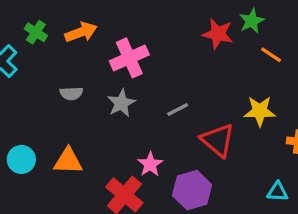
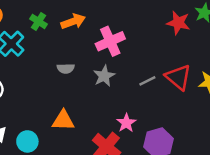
red triangle: (218, 140) -> (178, 77), moved
cyan circle: (21, 159) -> (27, 141), moved

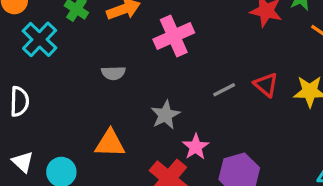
gray star: (104, 76) -> (165, 115), moved
red triangle: (178, 77) -> (266, 85), size x0.7

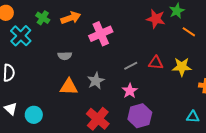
red triangle: (266, 85) -> (156, 63), turned -35
orange triangle: (110, 143) -> (69, 87), moved
pink star: (196, 147) -> (130, 91), moved

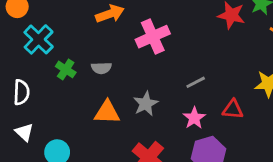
green cross: (43, 18) -> (66, 69), moved
red triangle: (156, 63) -> (233, 109), moved
white triangle: (11, 109) -> (24, 132), moved

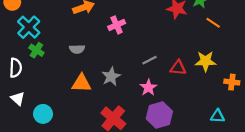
pink cross: (153, 37) -> (117, 25), size x0.7
green cross: (66, 69) -> (36, 50), moved
red triangle: (233, 109) -> (178, 68), moved

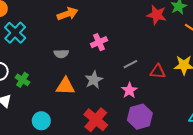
pink cross: (117, 25) -> (99, 42), moved
green cross: (36, 50) -> (22, 80), moved
cyan circle: (43, 114) -> (41, 121), moved

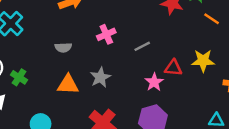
gray line: (130, 64) -> (142, 46), moved
pink star: (129, 90) -> (154, 82), moved

